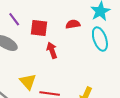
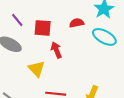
cyan ellipse: (100, 39) -> (104, 37), turned -40
yellow triangle: (28, 82) -> (37, 69), moved

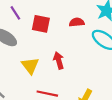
red arrow: (56, 50) -> (59, 61), moved

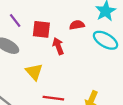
red arrow: (59, 61) -> (58, 46), moved

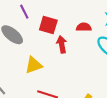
yellow triangle: (34, 72) -> (34, 65), turned 42

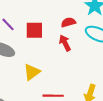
red arrow: (62, 44) -> (65, 43), moved

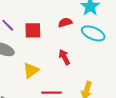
red arrow: (65, 43) -> (64, 57), moved

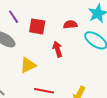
red arrow: (64, 57) -> (57, 49), moved

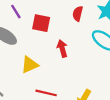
red semicircle: (70, 25) -> (78, 14), moved, turned -72

